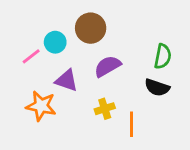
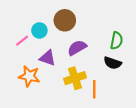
yellow cross: (105, 109) -> (75, 78), size x1.5

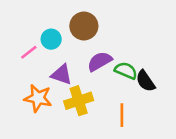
green semicircle: (117, 41) -> (126, 71), moved, turned -78
black semicircle: (113, 63) -> (145, 81), turned 36
yellow cross: (75, 78) -> (79, 101), moved

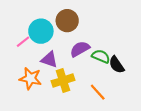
cyan circle: (51, 39) -> (41, 31), size x1.5
orange line: (122, 115) -> (98, 92), turned -42

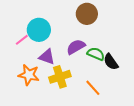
brown circle: (67, 21) -> (87, 14), moved

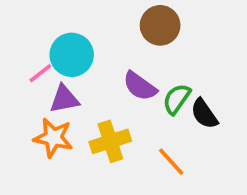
purple semicircle: (76, 47) -> (140, 86), turned -114
green semicircle: (96, 54) -> (177, 99), turned -78
purple triangle: (47, 57) -> (64, 99), moved, turned -30

